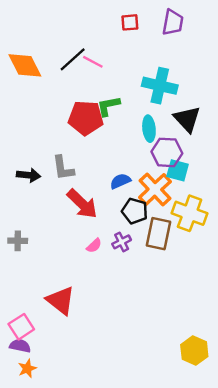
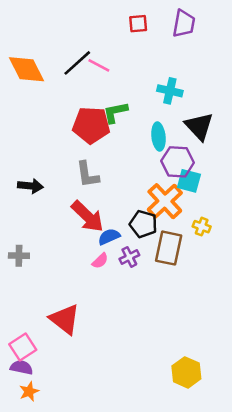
cyan cross: (160, 86) -> (170, 91), size x0.7
gray L-shape: (63, 168) -> (87, 175), moved
blue semicircle: (120, 181) -> (109, 237), moved
yellow cross: (190, 213) -> (202, 227), size x0.5
yellow hexagon: (194, 351) -> (186, 372), moved

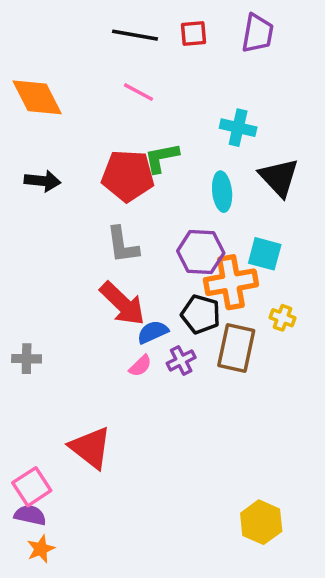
black line: (77, 63) -> (135, 35), moved, turned 52
purple hexagon: (178, 162) -> (201, 252), moved
black arrow: (30, 186) -> (43, 181), moved
orange cross: (165, 201) -> (231, 282), turned 33

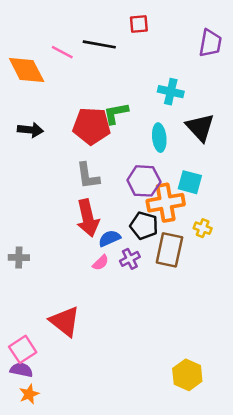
purple trapezoid: (258, 33) -> (210, 43), moved
black line: (135, 35) -> (99, 44), moved
pink line: (139, 92) -> (62, 52), moved
red arrow: (123, 304) -> (88, 218), turned 33

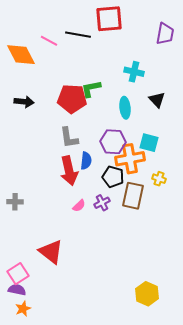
red square: (139, 24) -> (109, 19), size x1.8
black triangle: (200, 127) -> (157, 100), size x0.7
blue semicircle: (109, 238) -> (86, 161), moved, turned 120

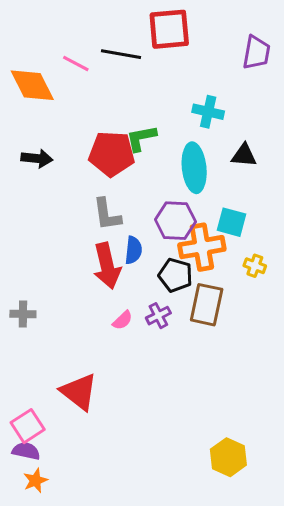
black triangle: (157, 100) -> (244, 155), turned -42
cyan ellipse: (125, 108) -> (194, 168), size x1.4
yellow cross: (159, 179) -> (255, 266), moved

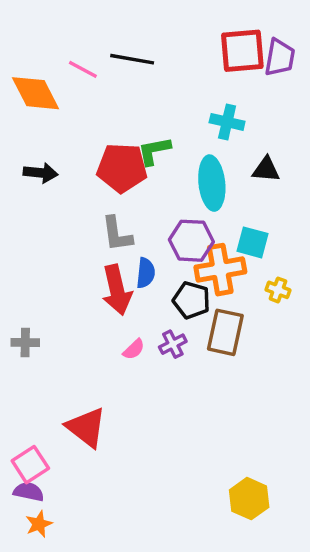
red square: (169, 29) -> (242, 51), moved

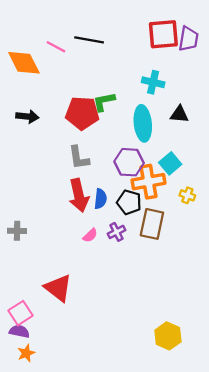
cyan square: (253, 242) -> (170, 163), turned 35
blue semicircle: (146, 273) -> (100, 199), moved

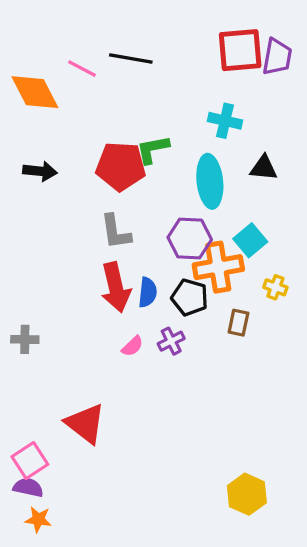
brown rectangle: (152, 224) -> (238, 323), moved, size x0.6
orange star: (26, 353) -> (38, 519), turned 30

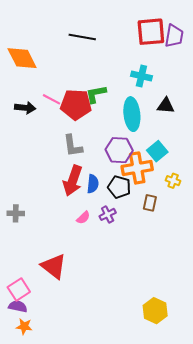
pink line: (82, 69) -> (52, 99), moved
red arrow: (116, 287) -> (73, 181), turned 32

